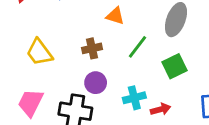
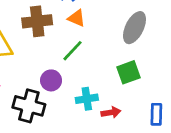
green line: (137, 47) -> (73, 51), moved
brown cross: (92, 48) -> (37, 21), moved, size x1.5

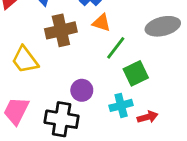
gray ellipse: (134, 28) -> (163, 26), turned 56
green line: (73, 51) -> (116, 48), moved
green square: (129, 72) -> (136, 73), moved

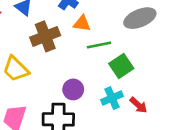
green line: (116, 48) -> (99, 45), turned 50
red arrow: (148, 117) -> (138, 105), turned 66

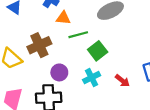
brown cross: (45, 36) -> (39, 45), moved
red arrow: (138, 105) -> (122, 81), moved

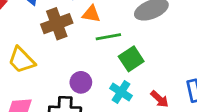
brown cross: (39, 45) -> (57, 24), moved
cyan cross: (92, 78) -> (121, 92), turned -35

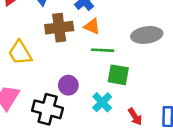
green square: (131, 59) -> (118, 75), turned 30

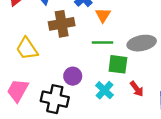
orange triangle: (92, 26) -> (103, 15), moved, turned 42
gray ellipse: (147, 35) -> (142, 43), moved
red arrow: (135, 117) -> (137, 89), moved

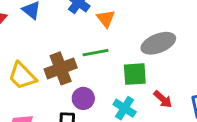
brown cross: (62, 24) -> (61, 68), moved
green line: (102, 42) -> (95, 53), moved

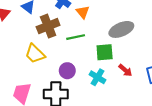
brown cross: (61, 68) -> (48, 26), moved
yellow trapezoid: (22, 76) -> (35, 54), moved

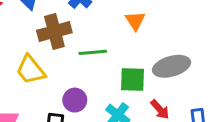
orange triangle: (83, 12) -> (135, 21), moved
gray ellipse: (121, 29) -> (171, 66), moved

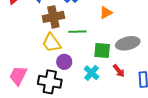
orange triangle: (135, 21) -> (106, 13), turned 32
yellow trapezoid: (30, 70) -> (52, 43), moved

